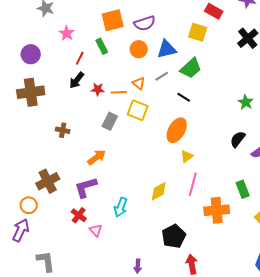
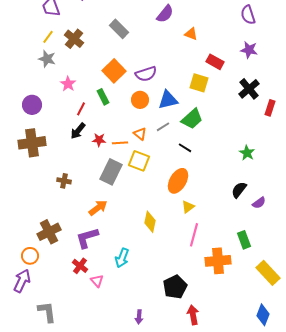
orange square: (113, 20) -> (114, 71), turned -30
gray rectangle: (110, 121) -> (111, 172), size x1.4
yellow diamond: (159, 191) -> (150, 222), moved, turned -50

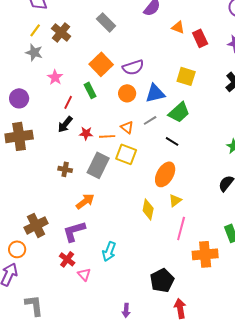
red rectangle: (215, 62) -> (200, 38), moved, turned 36
brown cross: (64, 181) -> (65, 169), moved
yellow diamond: (150, 222) -> (148, 209), moved

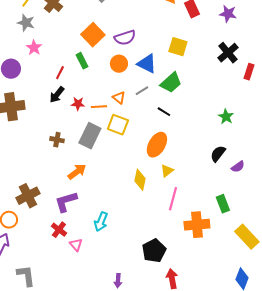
pink star: (55, 77) -> (34, 48), moved
blue triangle: (155, 93) -> (147, 64), turned 40

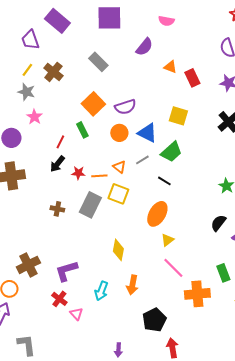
orange arrow: (77, 172) -> (132, 285), moved, turned 138
yellow diamond: (140, 180) -> (118, 250), moved
pink line: (173, 199) -> (173, 268), turned -60

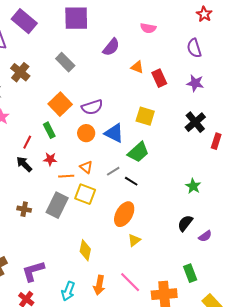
pink semicircle: (166, 21) -> (148, 28), moved
gray line: (142, 160) -> (113, 171), moved
black arrow: (57, 164) -> (24, 164), turned 96
red star: (78, 173) -> (50, 159), moved
pink line: (173, 268) -> (130, 282), moved

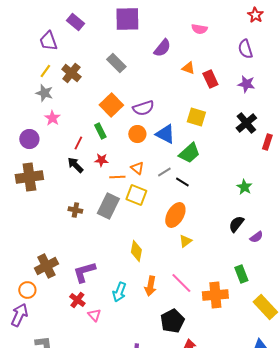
purple rectangle: (24, 21) -> (75, 22), size x0.7

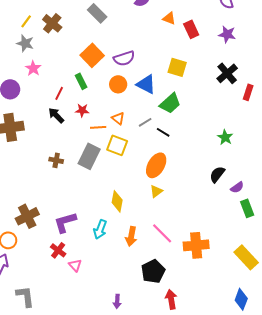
yellow triangle: (185, 241) -> (156, 191), moved
green rectangle: (241, 274) -> (247, 208), moved
cyan arrow: (119, 292) -> (100, 229), moved

